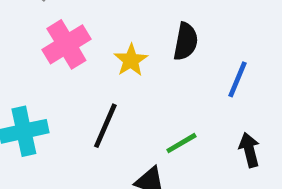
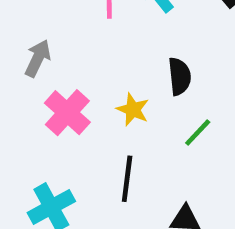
green line: (181, 143) -> (198, 133), moved

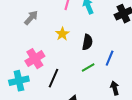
yellow star: (133, 110) -> (62, 34), moved
pink cross: (67, 113) -> (35, 59), moved

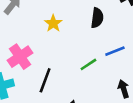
black semicircle: (87, 42) -> (97, 18), moved
blue line: (110, 58) -> (115, 51), turned 49

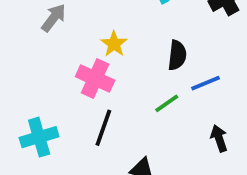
black semicircle: (97, 18) -> (177, 55), moved
pink cross: (20, 57) -> (95, 78), moved, turned -30

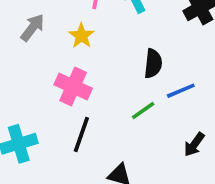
yellow star: (114, 44) -> (81, 36), moved
black arrow: (219, 138) -> (194, 144), turned -125

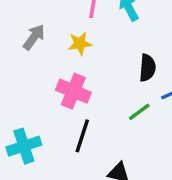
yellow star: (81, 36) -> (80, 44), turned 30

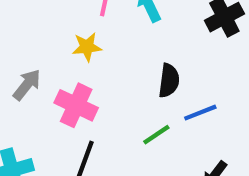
gray arrow: (34, 37) -> (27, 85), moved

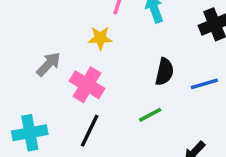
blue line: (200, 113) -> (204, 84), moved

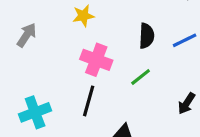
gray arrow: (49, 64) -> (27, 35), moved
pink cross: (87, 85) -> (96, 60), moved

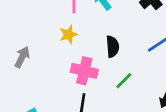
black semicircle: (147, 36) -> (113, 47), moved

